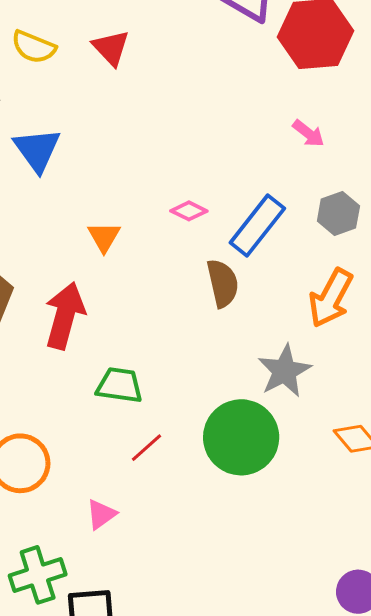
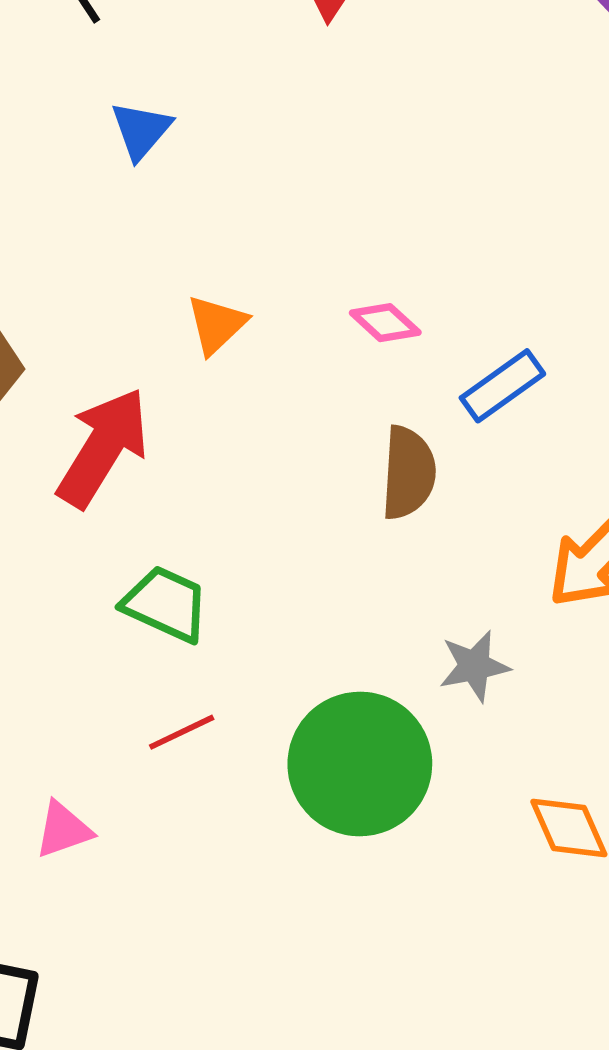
blue triangle: (37, 150) -> (141, 130), size x0.7
blue rectangle: (257, 225) -> (502, 386), size x0.7
gray star: (284, 371) -> (474, 666), size x0.7

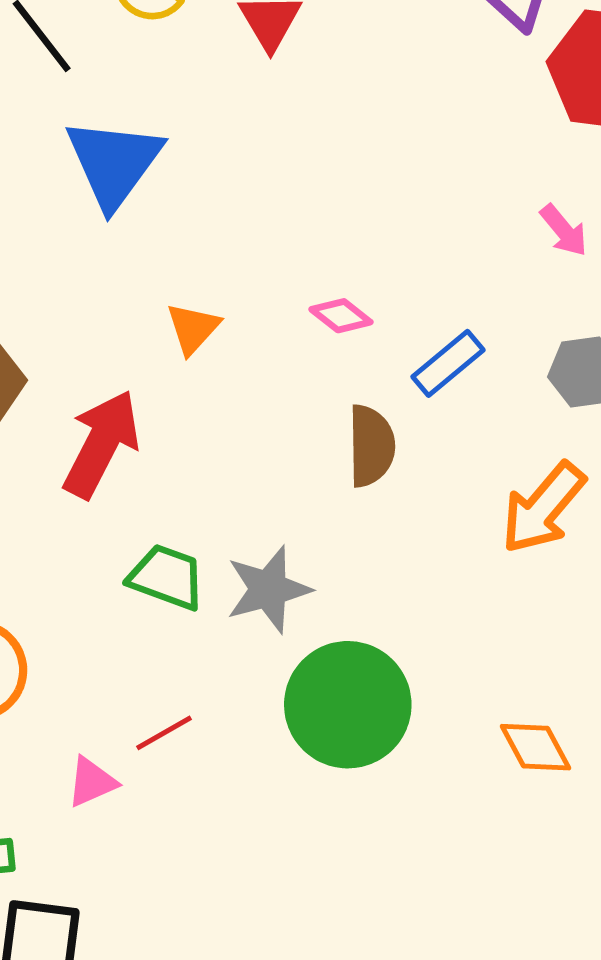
blue triangle: (141, 130) -> (114, 163), size x1.8
gray star: (474, 666) -> (268, 589), moved, size x1.4
red line: (182, 732) -> (164, 733), moved

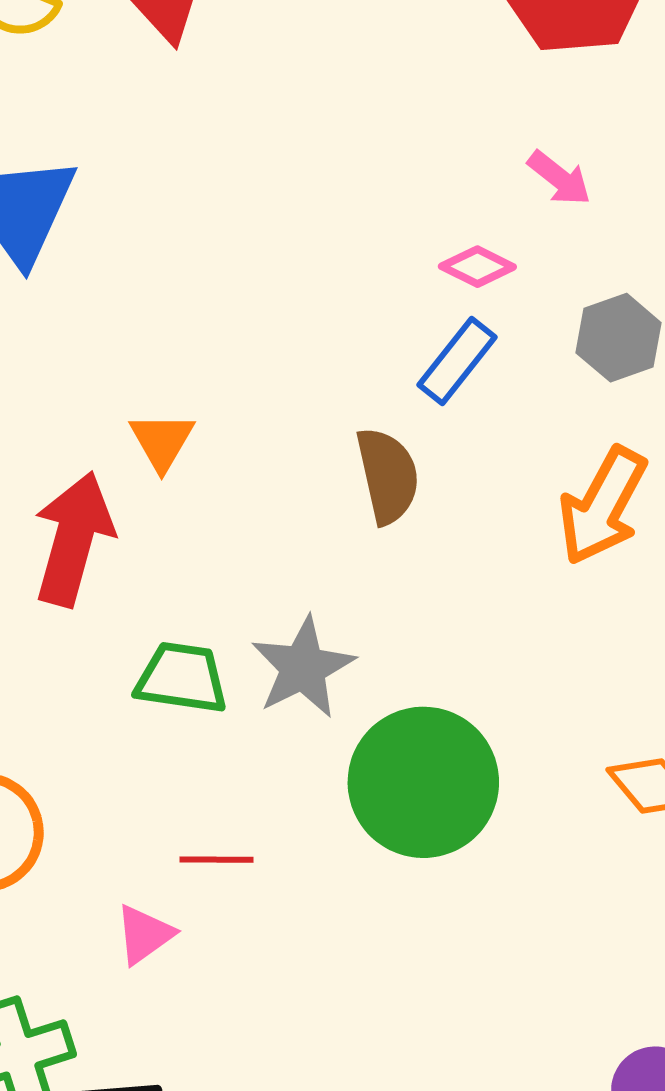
pink diamond: (341, 316) -> (477, 267), moved
orange triangle: (193, 328) -> (162, 441), moved
red line: (164, 733) -> (216, 860), turned 42

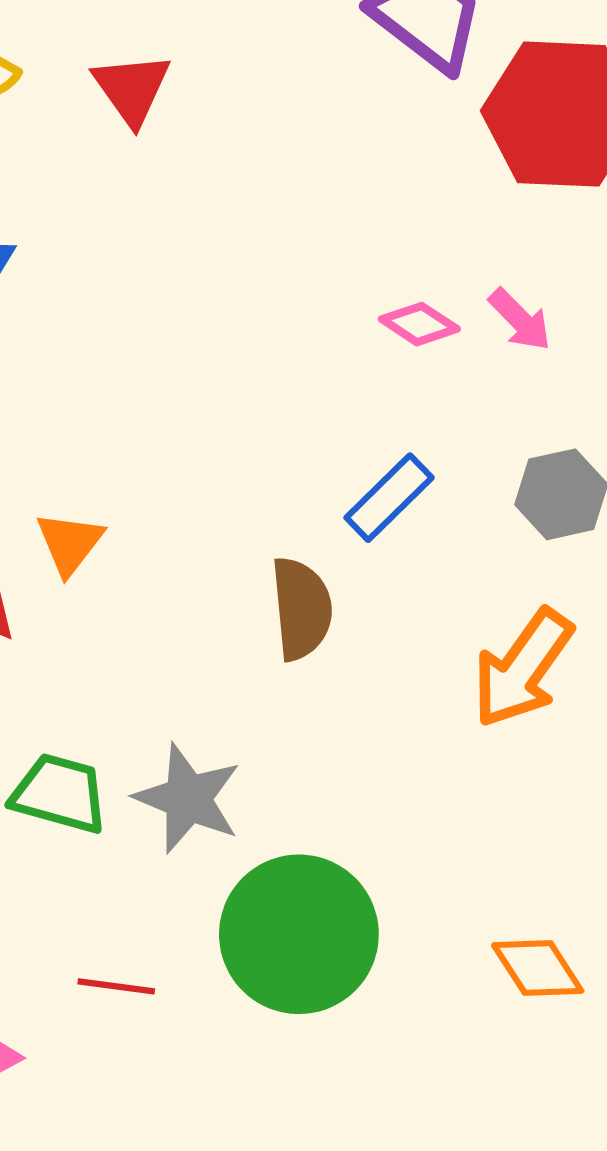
pink diamond: (477, 267) -> (419, 324), moved
gray star: (303, 667) -> (188, 798), turned -30
red line: (216, 860) -> (116, 986), moved

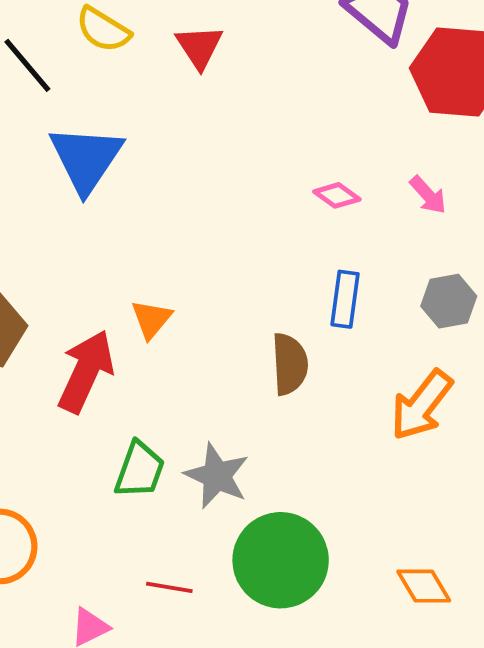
pink diamond: (419, 324) -> (337, 195), moved
blue rectangle: (389, 498) -> (345, 299), turned -40
green trapezoid: (60, 794) -> (140, 470), turned 92

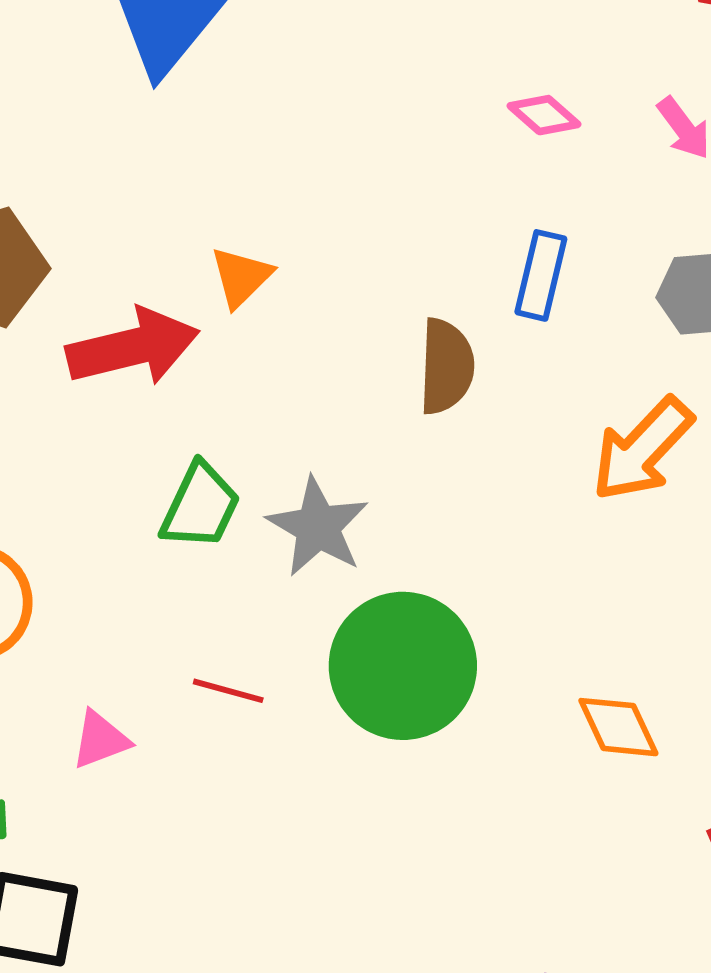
red arrow: (86, 371) -> (133, 347), turned 46

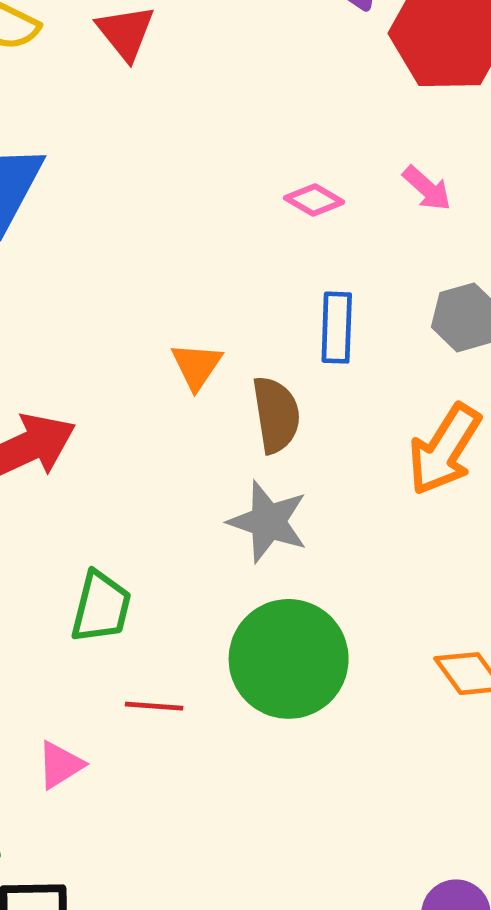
orange triangle: (241, 277) -> (197, 366), moved
green trapezoid: (200, 506) -> (101, 607), moved
gray star: (318, 527) -> (268, 522), moved

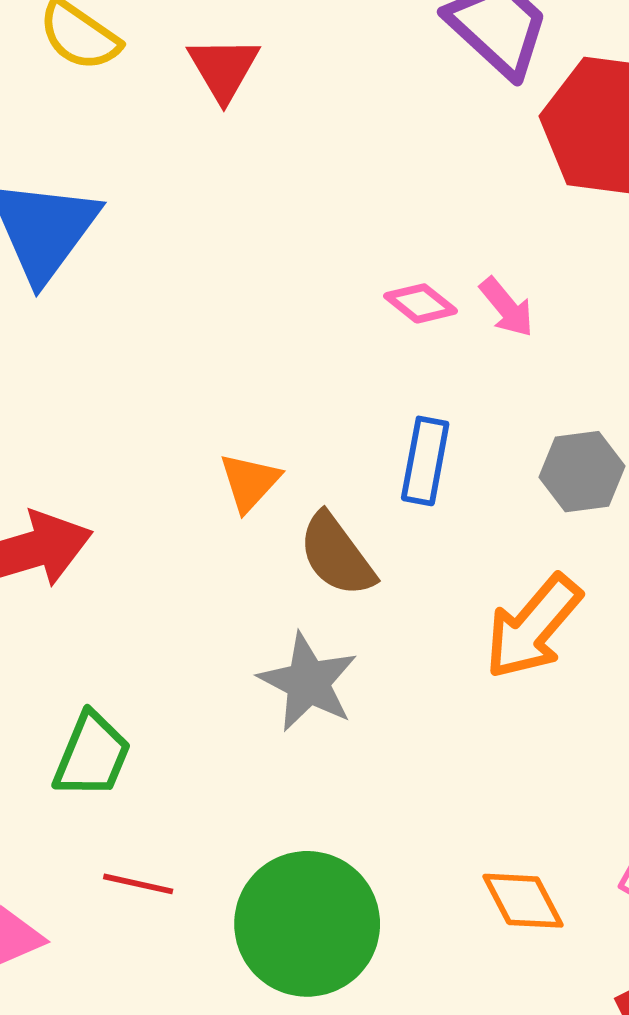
pink arrow: (427, 188) -> (507, 307), moved
brown semicircle: (276, 415) -> (337, 555), turned 144
green circle: (289, 659) -> (307, 924), moved

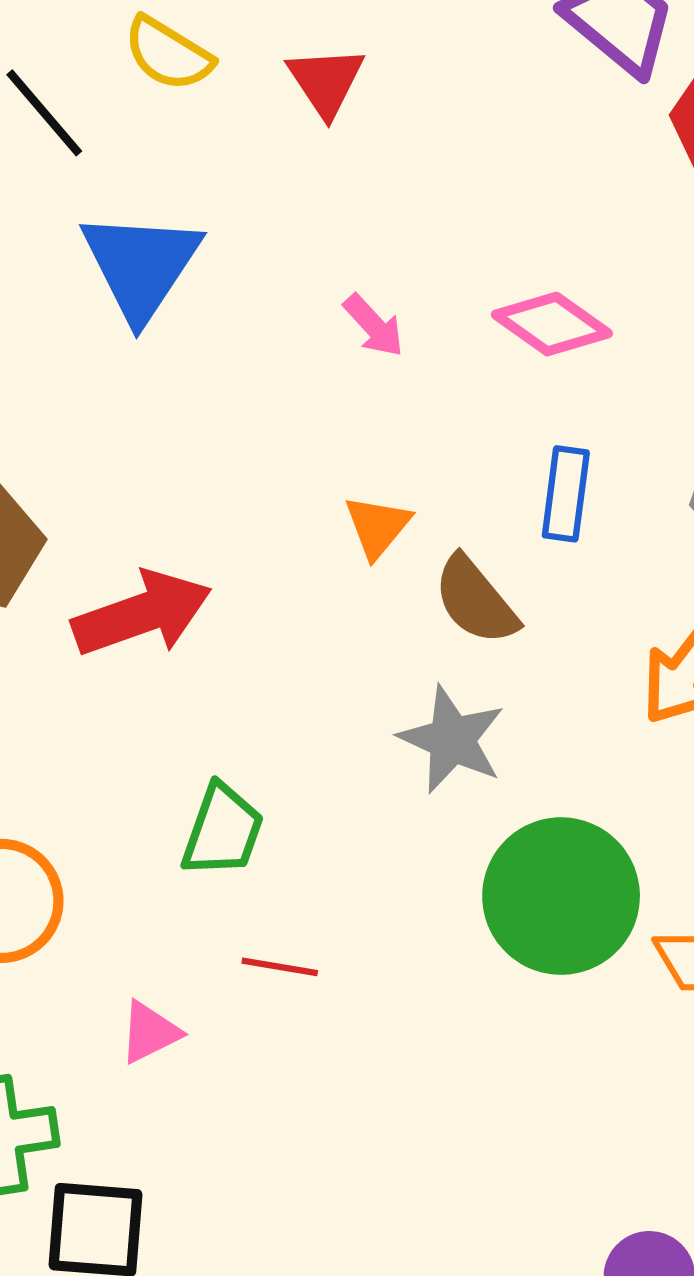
pink diamond: (421, 303) -> (552, 324), size x1.5
pink arrow: (507, 307) -> (374, 326), moved
green circle: (307, 924) -> (561, 896), moved

